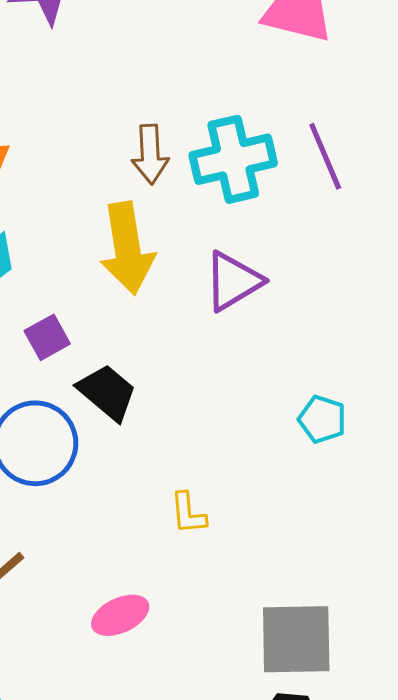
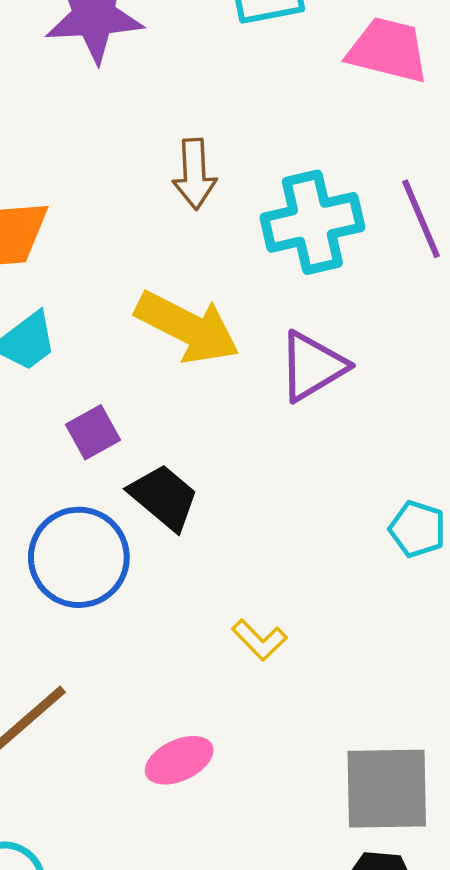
brown arrow: (150, 154) -> (194, 174), moved
yellow arrow: (127, 248) -> (187, 327), turned -54
yellow L-shape: (188, 513) -> (259, 640), turned -39

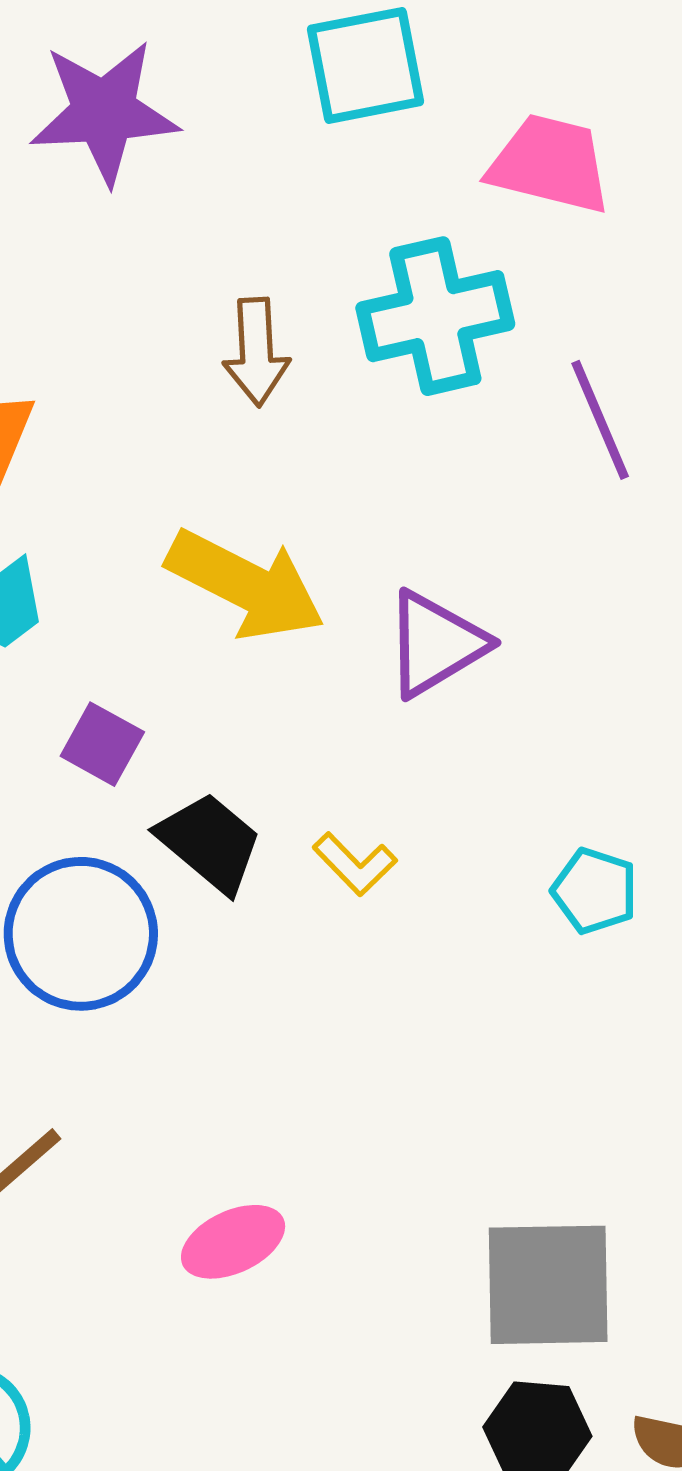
cyan cross: (312, 222) -> (435, 316), moved
purple square: (93, 432) -> (102, 744), turned -32
yellow L-shape: (259, 640) -> (355, 864), moved

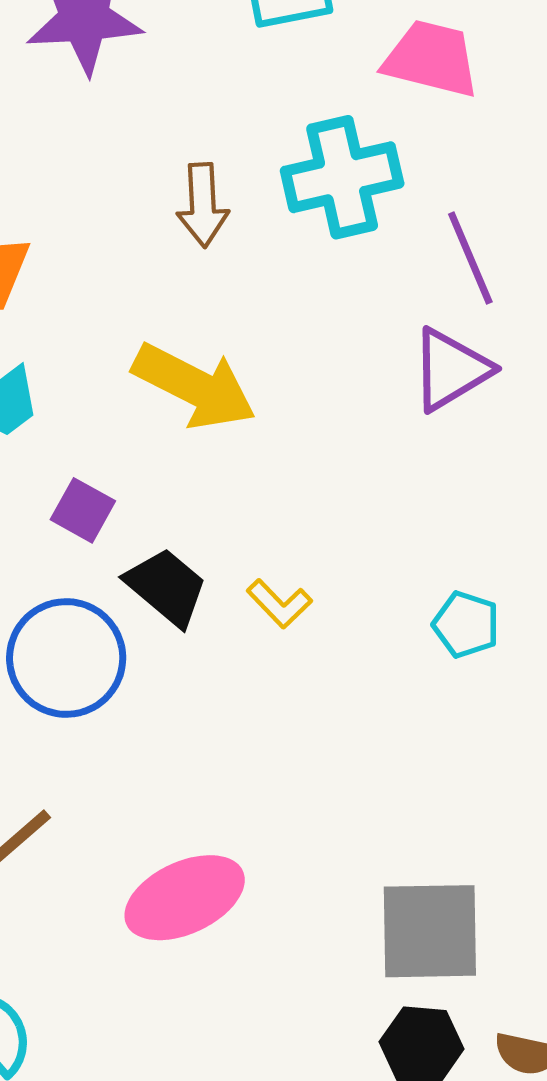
purple triangle: (435, 644) -> (451, 370), moved
pink ellipse: (233, 1242) -> (185, 898), size x1.5

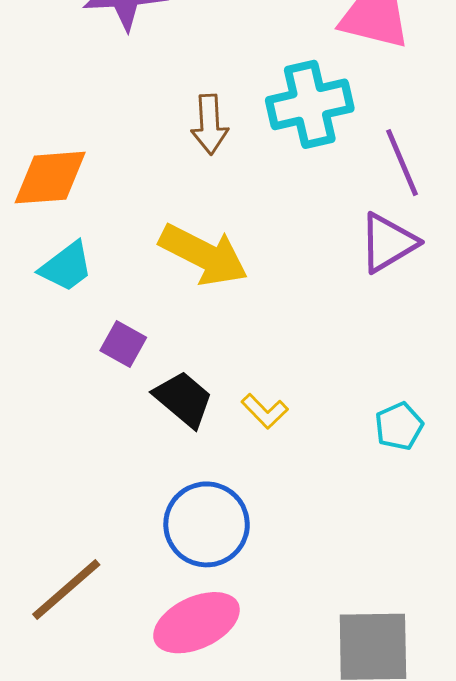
cyan pentagon: (466, 625) -> (399, 426), turned 30
blue circle: (66, 658) -> (207, 524), moved

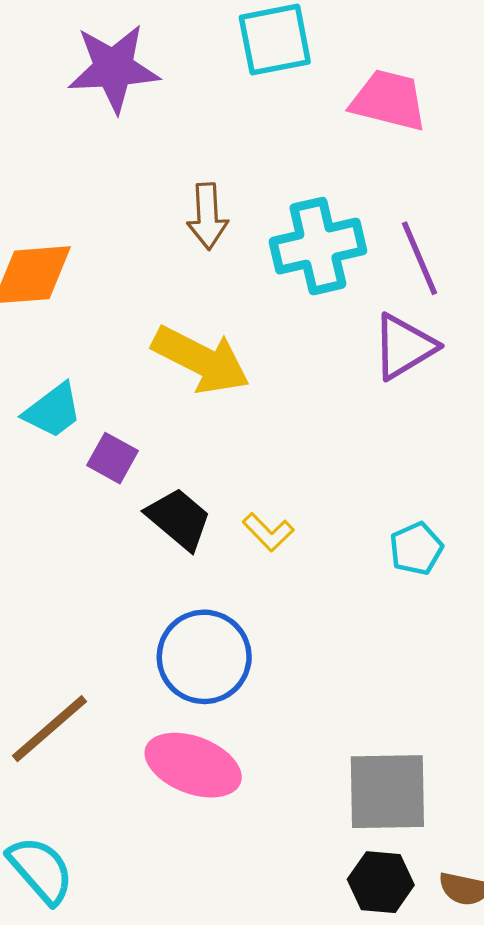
cyan cross: (310, 104) -> (318, 246), moved
cyan trapezoid: (66, 267) -> (53, 411), moved
pink ellipse: (196, 623) -> (193, 765), turned 46

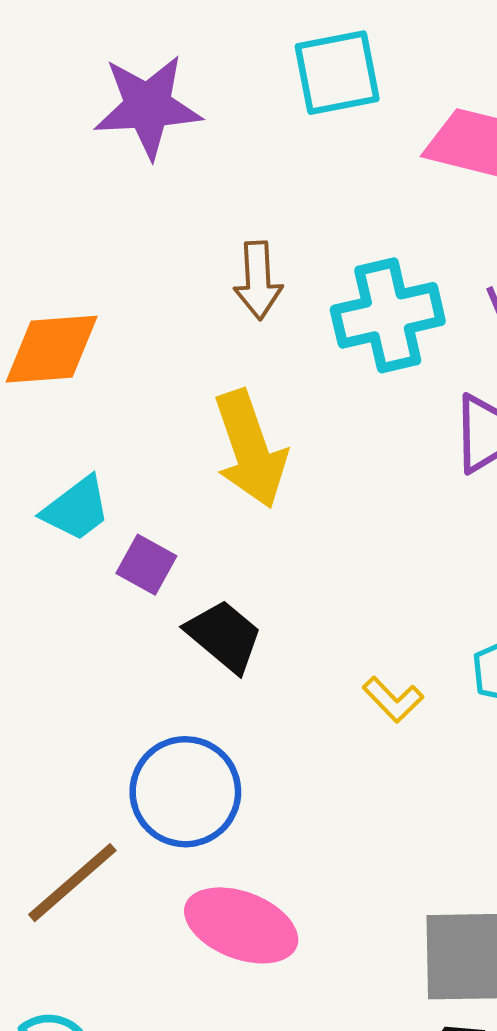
yellow arrow: (201, 360) -> (250, 449), turned 44
yellow L-shape: (268, 532) -> (393, 700), moved
blue circle: (204, 657) -> (185, 792), moved

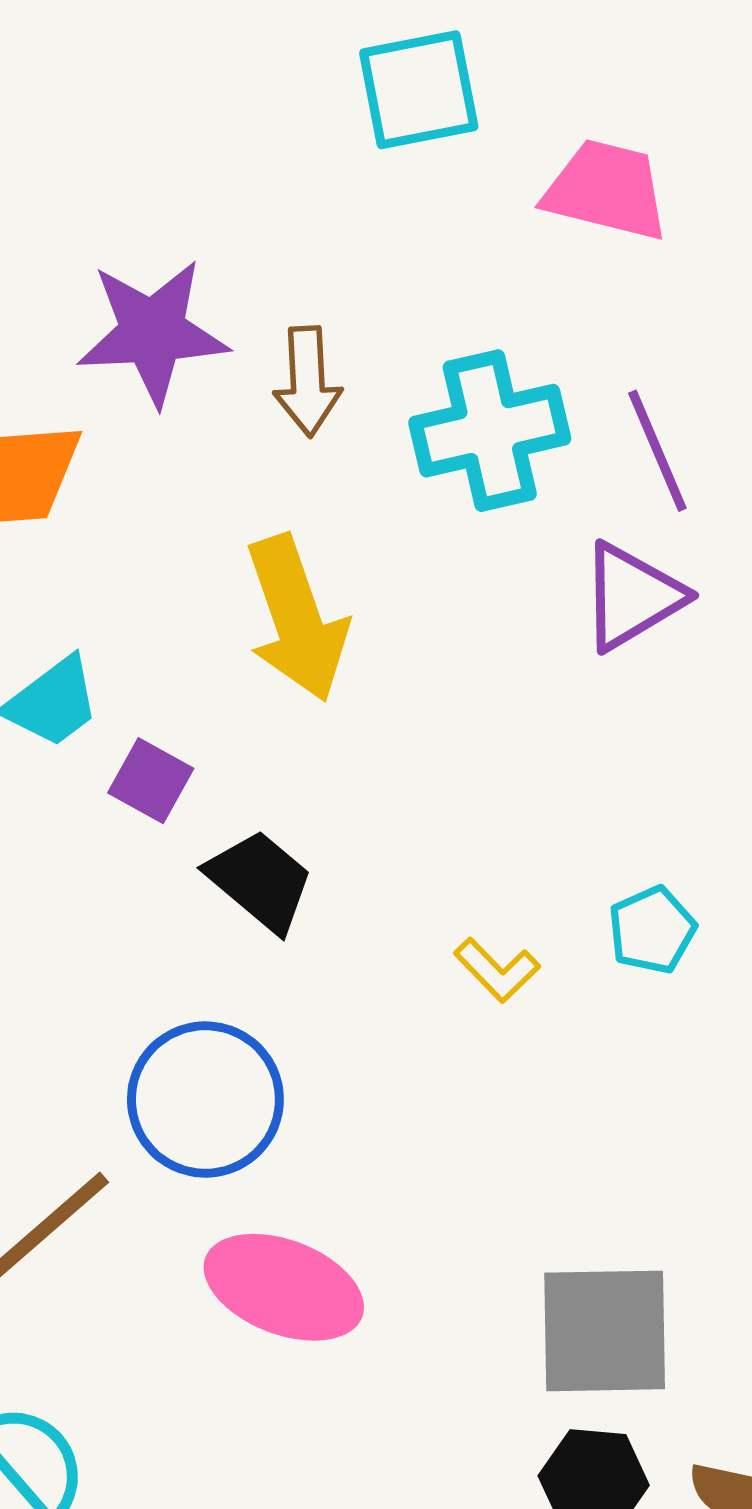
purple star: (148, 106) -> (153, 332), moved

